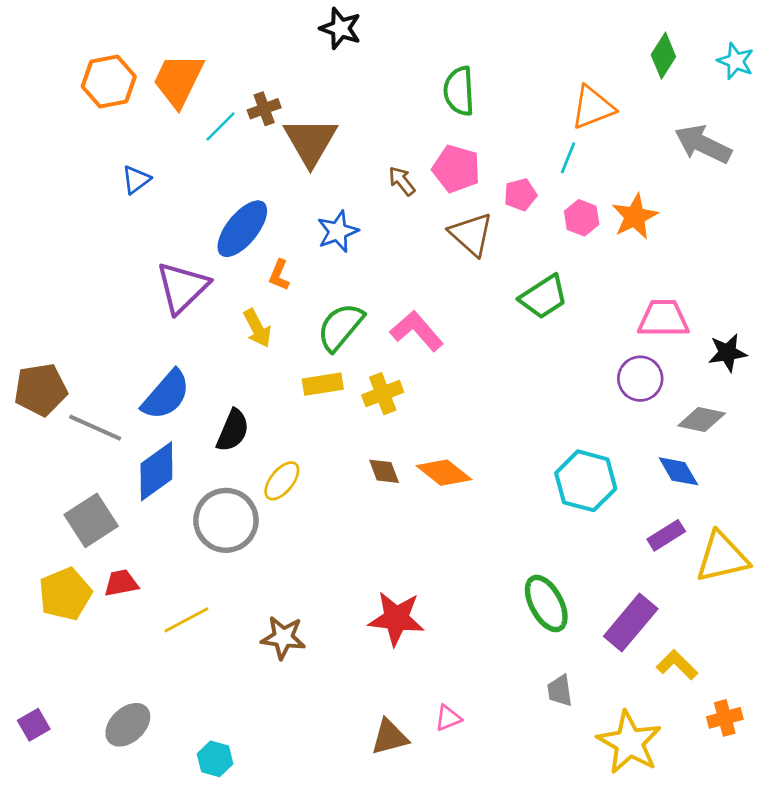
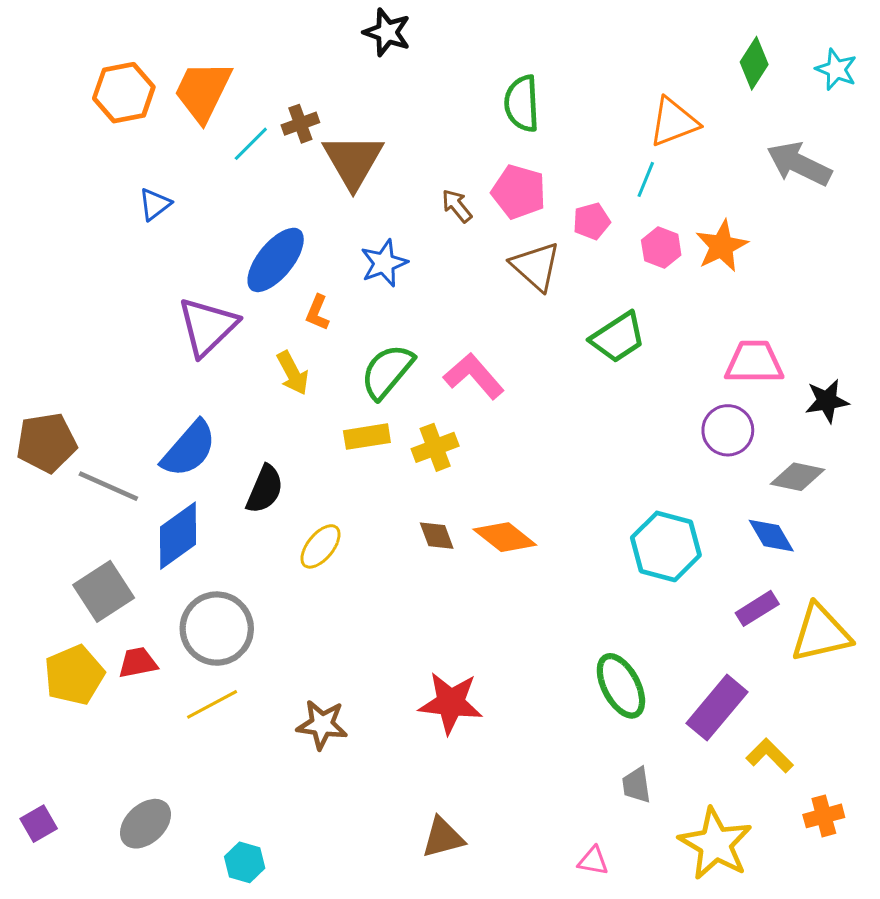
gray circle: (226, 520) -> (217, 629), moved
pink triangle: (448, 718) -> (593, 861), moved, turned 32

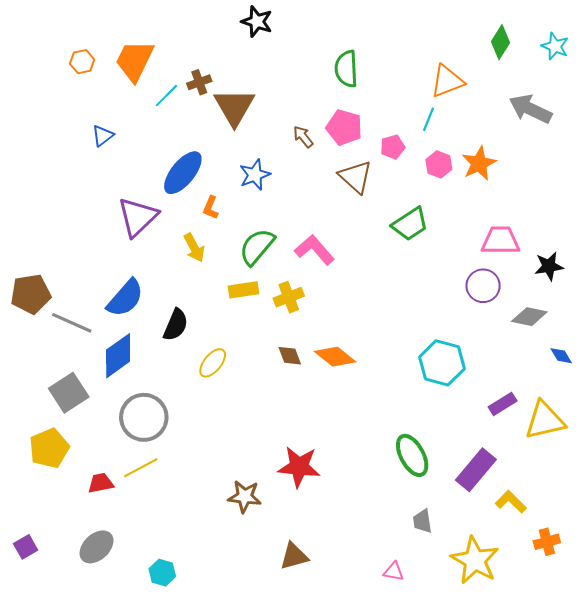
orange hexagon: (124, 93) -> (82, 62), size x0.6
blue diamond: (771, 536) -> (561, 356), moved, size x0.7
red trapezoid: (138, 663) -> (101, 483), moved
brown star: (322, 725) -> (245, 497), moved

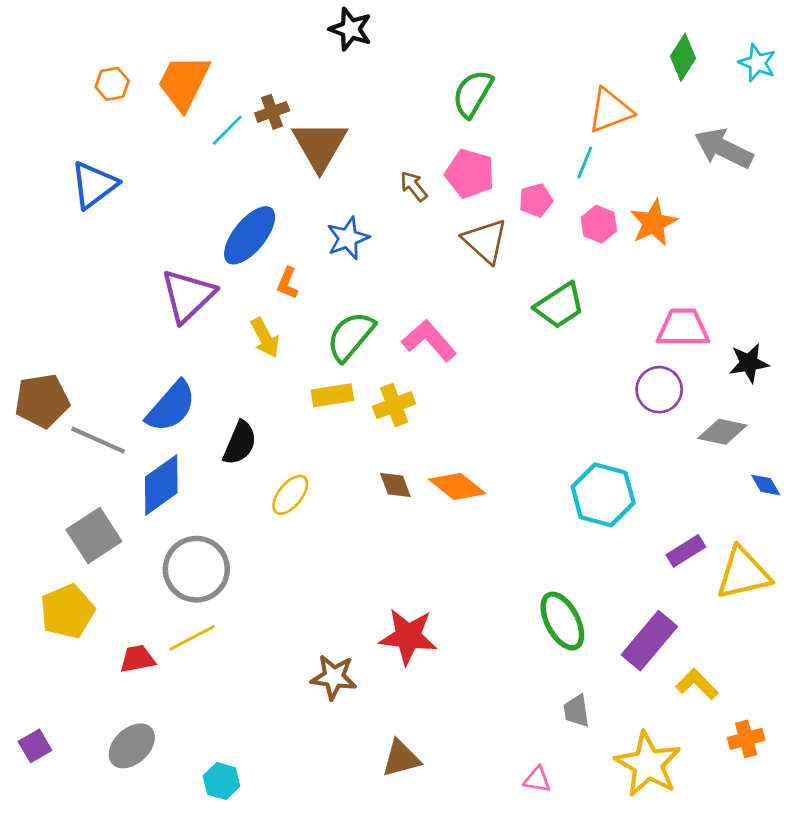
green semicircle: (346, 69) -> (473, 94), turned 33
blue triangle: (103, 136) -> (94, 185), moved, size x1.6

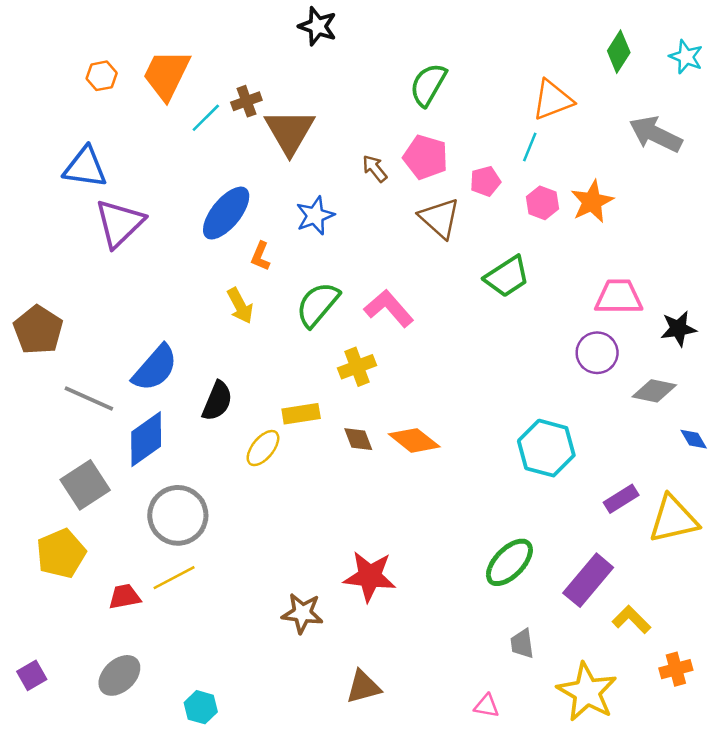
blue triangle: (94, 185) -> (85, 167), turned 45
purple triangle: (188, 296) -> (119, 223), moved
yellow rectangle: (332, 395) -> (301, 414), moved
brown pentagon: (42, 401) -> (38, 330), moved, turned -30
green ellipse: (562, 621) -> (509, 562), turned 72

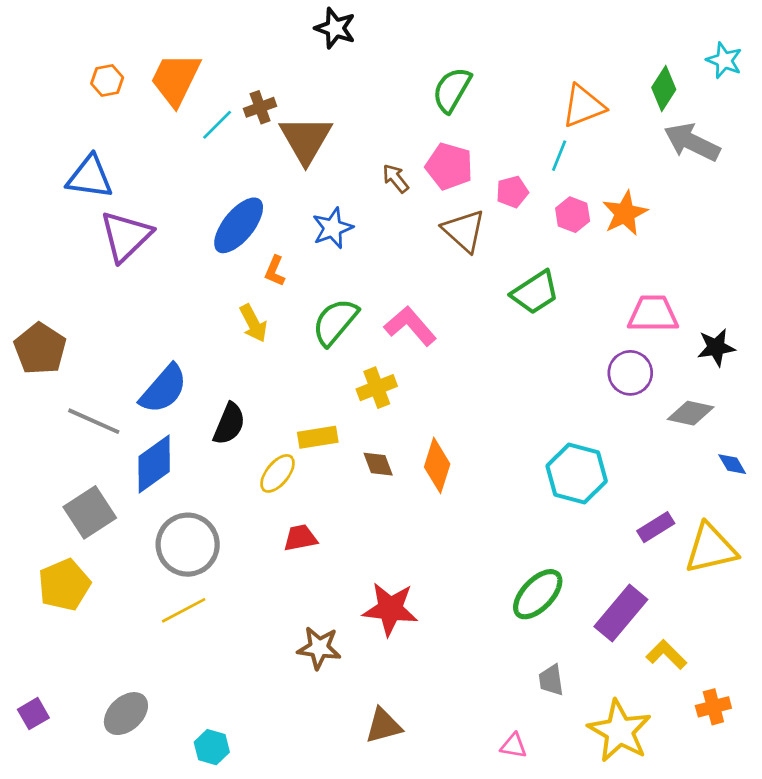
green diamond: (619, 52) -> (664, 89), moved
orange diamond: (414, 440) -> (437, 465), turned 69
red trapezoid: (125, 597) -> (300, 538), moved

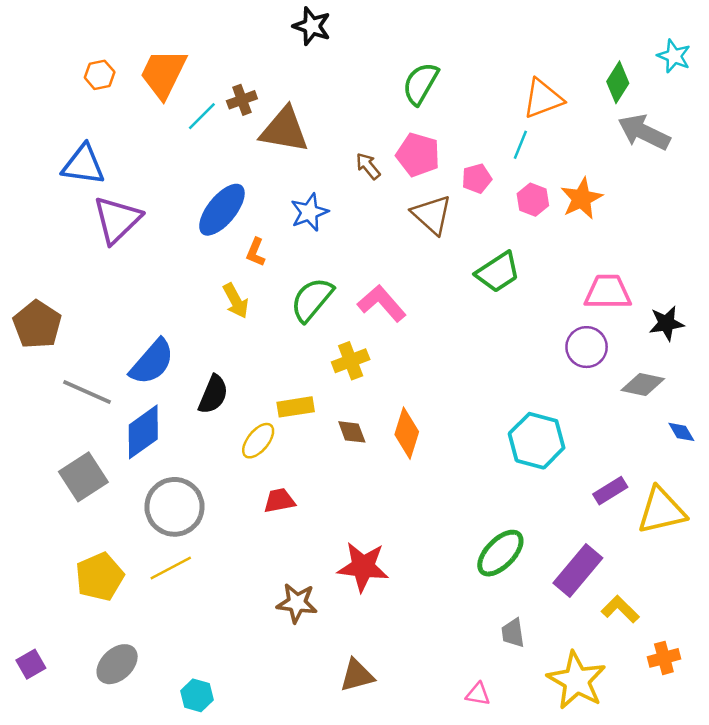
brown triangle: (306, 139) -> (284, 130), turned -50
yellow pentagon: (64, 585) -> (100, 577), moved

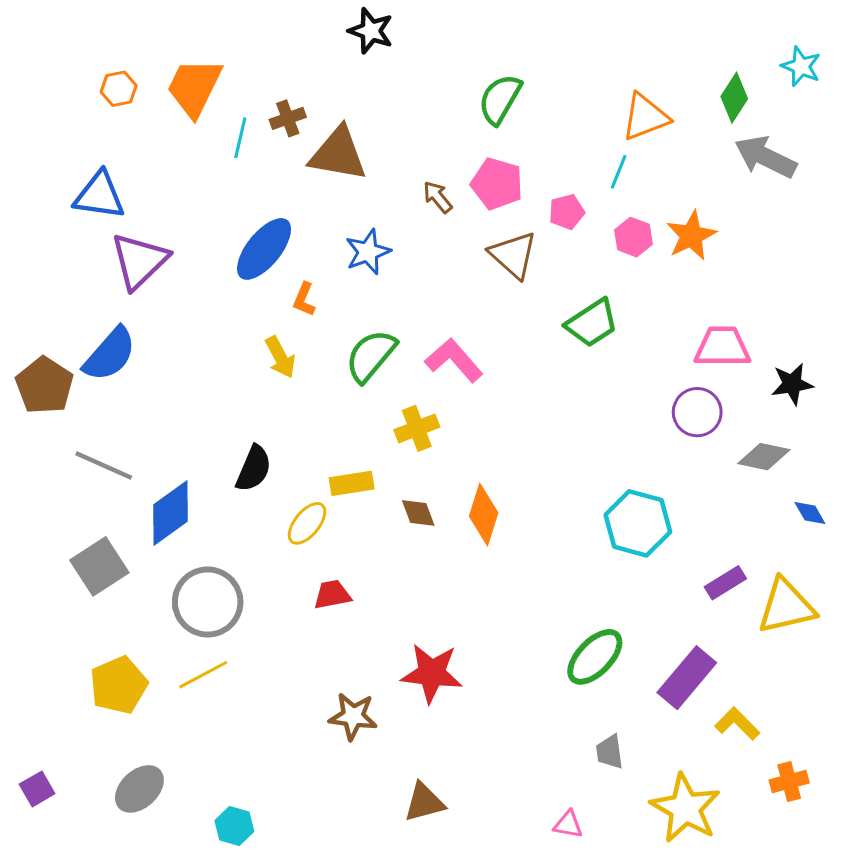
cyan line: (202, 116) -> (240, 138), turned -32
blue semicircle: (152, 362) -> (110, 354), moved

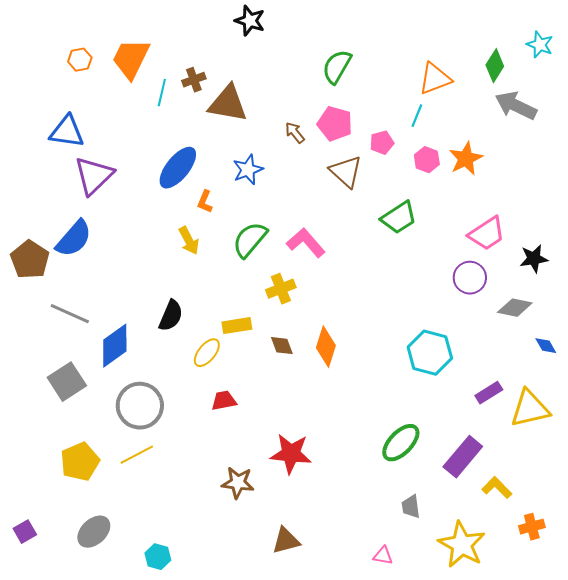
pink trapezoid: (722, 347) -> (487, 234), turned 147

